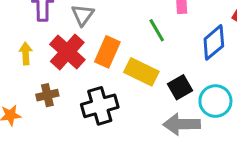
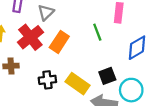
yellow rectangle: (141, 72) -> (78, 84), moved
black cross: (100, 106) -> (47, 80), size x0.7

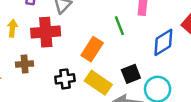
red cross: (30, 37) -> (46, 32), turned 35
orange rectangle: (59, 42) -> (92, 49), moved

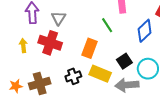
red cross: (46, 32) -> (50, 43), turned 35
brown cross: (25, 64) -> (40, 84), moved, size x1.5

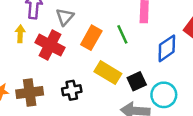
yellow arrow: (23, 45) -> (20, 34), moved
orange rectangle: (90, 48) -> (91, 38), moved
yellow rectangle: (100, 74) -> (108, 73), moved

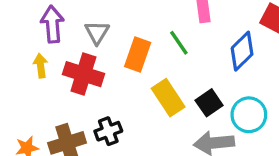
yellow rectangle: (108, 73) -> (168, 98), turned 35
black cross: (72, 90) -> (108, 131), moved

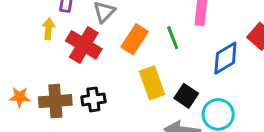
black square: (209, 103) -> (186, 96), turned -35

